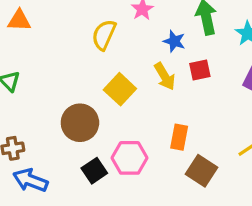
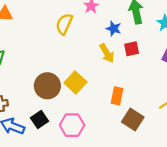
yellow square: (120, 89) -> (75, 82), moved
pink hexagon: (130, 158) -> (72, 125), moved
black square: (94, 171) -> (39, 119), moved

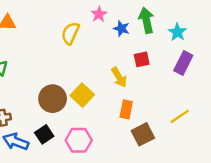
blue star: (114, 29) -> (121, 29), moved
yellow arrow: (107, 53) -> (119, 77), moved
brown square: (133, 119) -> (143, 134), turned 30

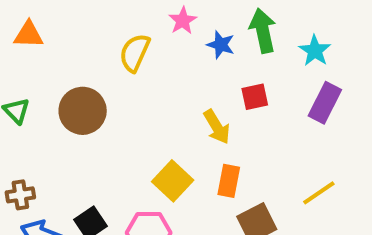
yellow square: (82, 95) -> (173, 181), moved
brown circle: (53, 99) -> (83, 111), moved

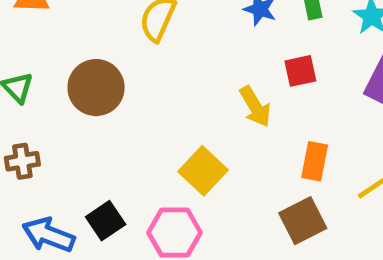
orange rectangle: (229, 181) -> (315, 161), moved
brown cross: (20, 195) -> (22, 161), moved

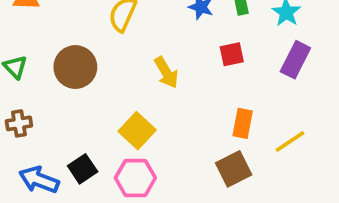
yellow arrow: (255, 107) -> (166, 72), moved
yellow square: (203, 171) -> (137, 131), moved

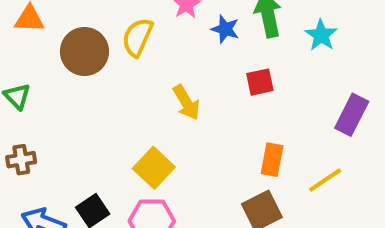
purple rectangle: (295, 60) -> (352, 115), moved
brown circle: (75, 67) -> (84, 52), moved

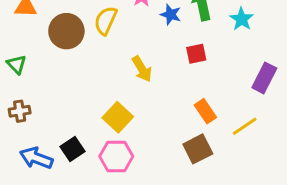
orange rectangle: (272, 160) -> (205, 111), turned -45

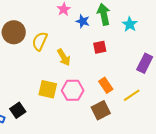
yellow semicircle: (106, 21) -> (40, 41), moved
yellow square: (118, 117) -> (48, 89), turned -30
pink hexagon: (116, 156) -> (73, 90), moved

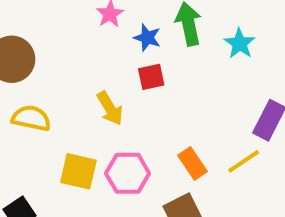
yellow semicircle: (40, 41) -> (31, 118), moved, turned 78
red square: (100, 47) -> (151, 77), moved
yellow line: (132, 95) -> (244, 161), moved

